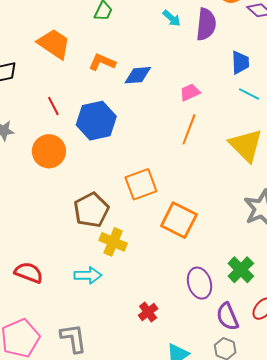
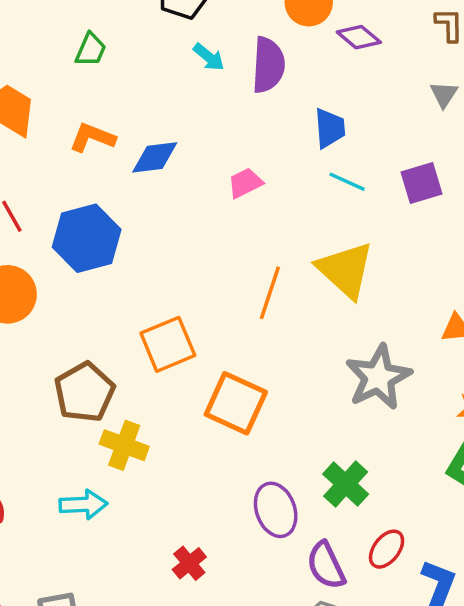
orange line: (189, 129) -> (270, 293), moved

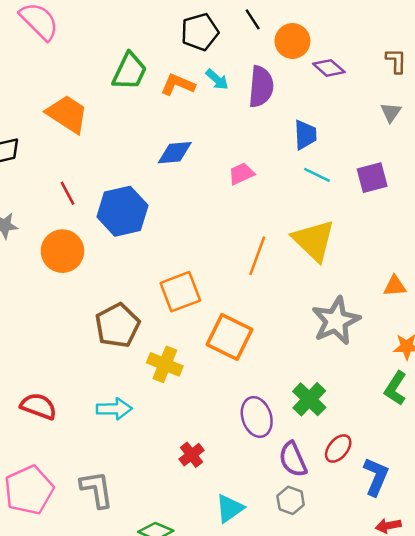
green trapezoid: (91, 50) -> (130, 71), size x1.5
orange L-shape: (92, 138) -> (178, 85), moved
yellow cross: (124, 445) -> (165, 364), moved

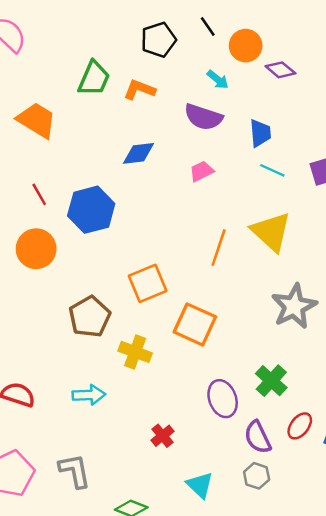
cyan arrow: (217, 79) -> (218, 80), moved
purple semicircle: (261, 87) -> (203, 117), moved, turned 105
cyan triangle: (230, 508) -> (200, 485), turned -40

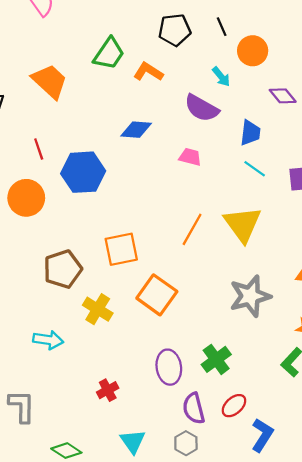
purple diamond: (280, 70) -> (283, 96), moved
pink trapezoid: (201, 171) -> (190, 157), turned 30

